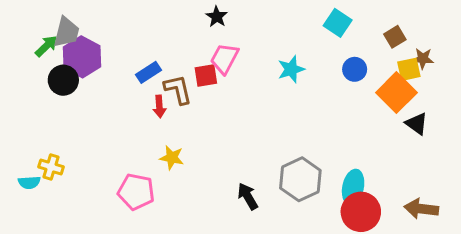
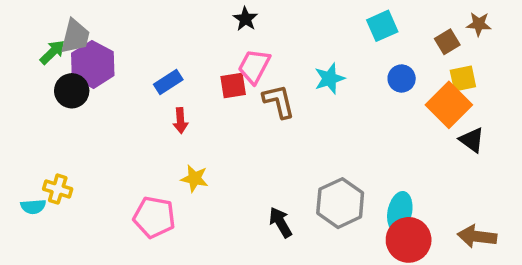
cyan square: (338, 23) -> (382, 26), turned 32
brown star: (423, 58) -> (479, 24), moved
brown L-shape: (178, 89) -> (279, 101), moved

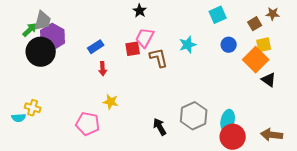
black circle: (72, 91) -> (41, 52), size x1.5

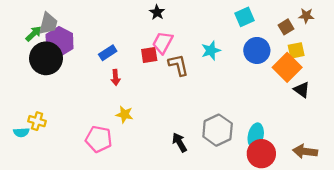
blue circle: (229, 45) -> (257, 50), size x1.5

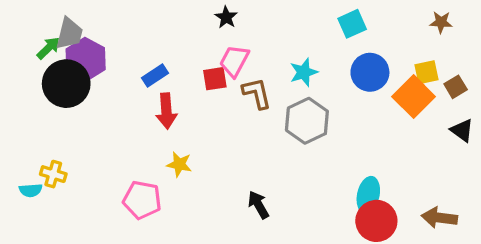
brown square: (286, 27) -> (456, 87), moved
red arrow: (116, 77) -> (166, 111), size x1.5
black triangle: (302, 90) -> (462, 130), moved
gray hexagon: (218, 130) -> (307, 121), moved

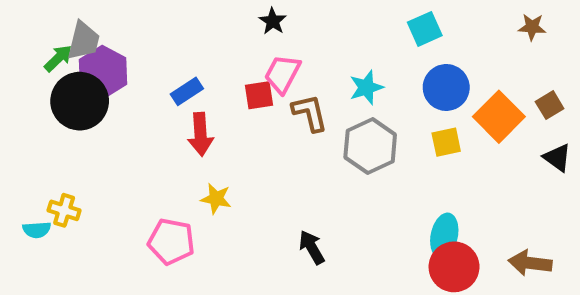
yellow square: (426, 72) -> (446, 142), moved

